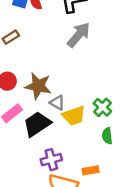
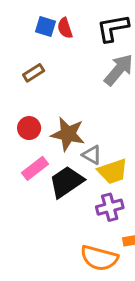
purple cross: (51, 160) -> (110, 207), moved

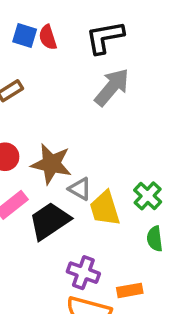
yellow trapezoid: (113, 171) -> (105, 208), turned 92
purple cross: (110, 207) -> (83, 273), moved, turned 35

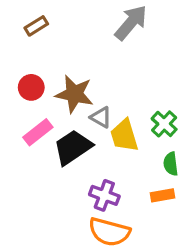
orange rectangle: (130, 290) -> (162, 195), moved

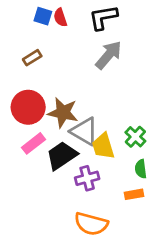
red circle: (31, 87) -> (28, 107), size x1.6
gray triangle: (101, 117) -> (84, 131), size x1.6
purple cross: (104, 195) -> (87, 178), moved, turned -35

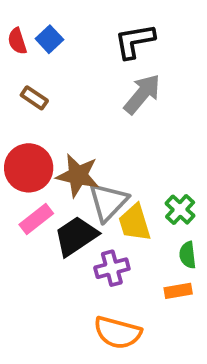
blue square: (43, 16) -> (49, 39), turned 30
red semicircle: (60, 17) -> (17, 41), moved
brown rectangle: (32, 58) -> (34, 98), turned 66
gray triangle: (84, 131) -> (108, 202), turned 44

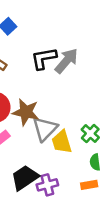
black L-shape: (135, 41) -> (44, 58), moved
black trapezoid: (76, 236) -> (25, 178), moved
purple cross: (112, 268) -> (47, 185), moved

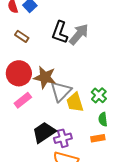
black L-shape: (44, 58) -> (60, 32), turned -60

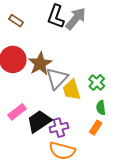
brown star: (45, 77) -> (40, 64), turned 30
pink rectangle: (23, 100) -> (17, 112), moved
orange rectangle: (98, 138) -> (96, 128), turned -48

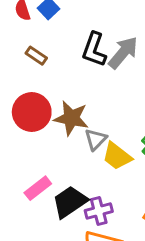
brown star: (40, 64) -> (71, 118), turned -30
gray triangle: (57, 78) -> (96, 139), size x0.7
yellow trapezoid: (72, 90) -> (117, 156), turned -35

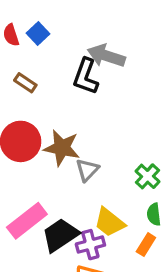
gray arrow: (123, 53) -> (106, 56), moved, turned -112
yellow trapezoid: (117, 156) -> (109, 222), moved
pink rectangle: (38, 188) -> (27, 221), size x1.4

